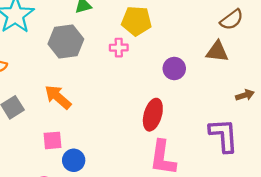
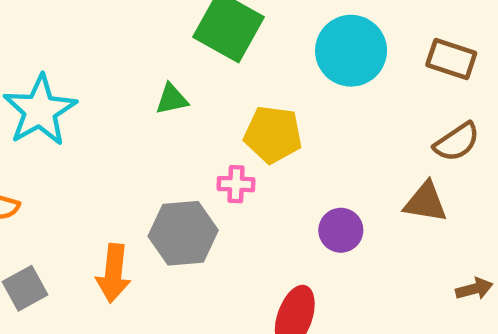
gray hexagon: (66, 41) -> (183, 233), moved
orange arrow: (58, 97) -> (113, 273), turned -128

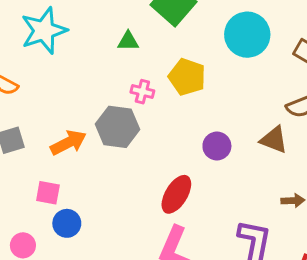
pink cross: (236, 184) -> (142, 92), moved
orange arrow: (113, 273) -> (68, 143), turned -135

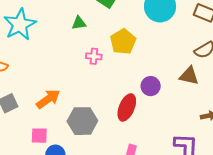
yellow pentagon: (187, 77) -> (123, 42), turned 30
gray hexagon: (118, 127) -> (82, 121), moved
red ellipse: (176, 194) -> (127, 107), moved

